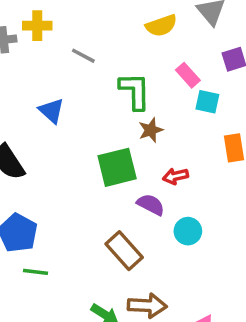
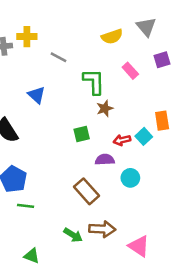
cyan square: (207, 102) -> (144, 136), moved, turned 35
green square: (117, 167) -> (82, 134), size x0.6
purple semicircle: (151, 205) -> (105, 160), turned -30

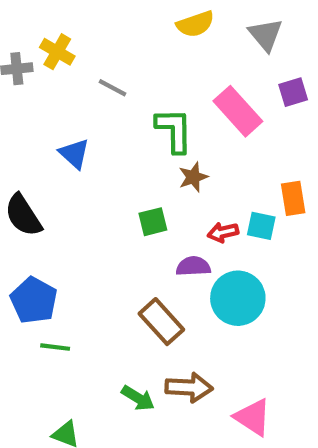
yellow cross: (27, 37) -> (57, 52), turned 30
yellow semicircle: (112, 37) -> (195, 24), moved
pink rectangle: (130, 71) -> (238, 111), size x1.6
cyan square: (144, 136) -> (261, 226), turned -35
cyan circle: (130, 178) -> (238, 298), size x1.6

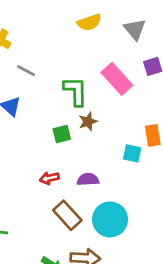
gray line: (112, 88) -> (26, 71), moved
green square: (153, 222) -> (62, 134), moved
red arrow: (223, 232) -> (49, 178), moved
cyan circle: (238, 298) -> (110, 219), moved

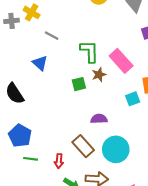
pink rectangle: (117, 79) -> (121, 61), moved
cyan square: (132, 153) -> (133, 99), turned -32
red arrow: (49, 178) -> (59, 161), moved, turned -72

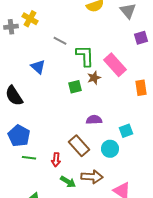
gray line: (52, 36) -> (60, 41), moved
cyan square: (133, 99) -> (126, 131), moved
cyan circle: (116, 149) -> (110, 149), size x0.7

